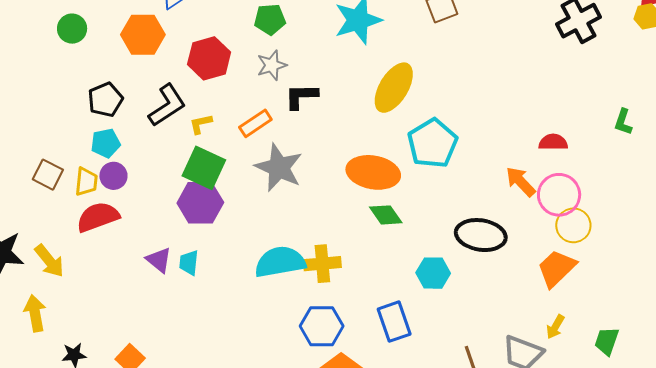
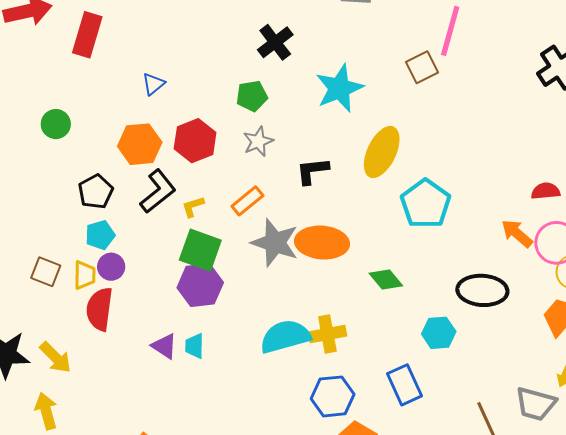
orange hexagon: (143, 35) -> (140, 144), moved
black L-shape: (301, 96) -> (312, 171), moved
orange ellipse: (373, 172) -> (322, 243), moved
red semicircle: (98, 217) -> (100, 309), turned -57

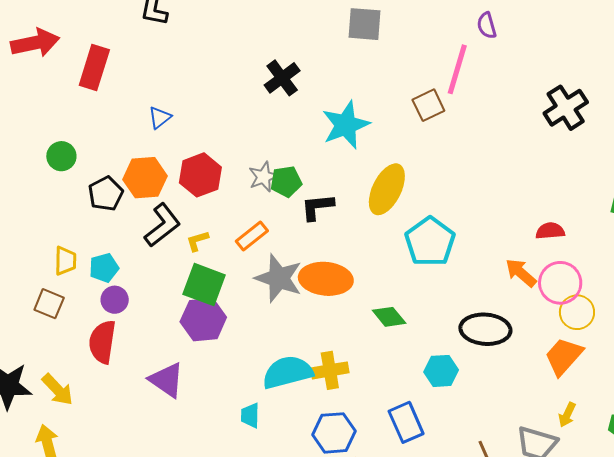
green pentagon: (252, 96) -> (286, 182), moved
black pentagon: (96, 192) -> (106, 194), moved
yellow trapezoid: (85, 275) -> (65, 261), moved
purple triangle: (164, 346) -> (167, 380), size x1.4
cyan trapezoid: (194, 346) -> (250, 415), moved

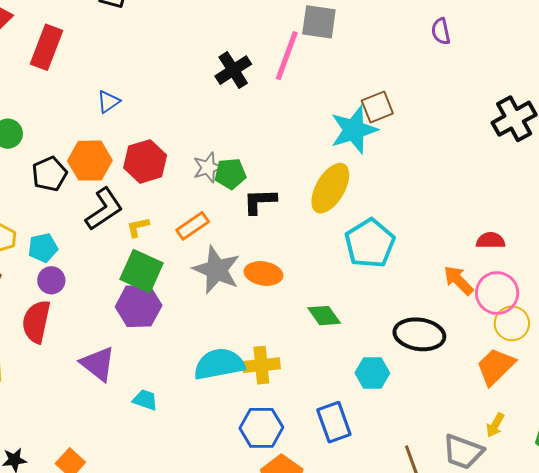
pink line: (457, 69) -> (287, 56), moved
cyan star: (346, 125) -> (354, 130), moved
orange ellipse: (326, 279) -> (263, 273), size x0.7
cyan trapezoid: (250, 415) -> (145, 400), moved, turned 104

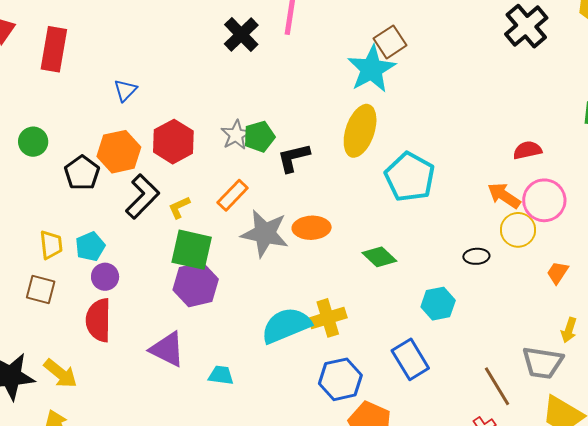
yellow circle: (512, 323) -> (518, 230), moved
black ellipse: (419, 334) -> (476, 256), size x0.5
orange trapezoid: (496, 367) -> (558, 273), size x0.6

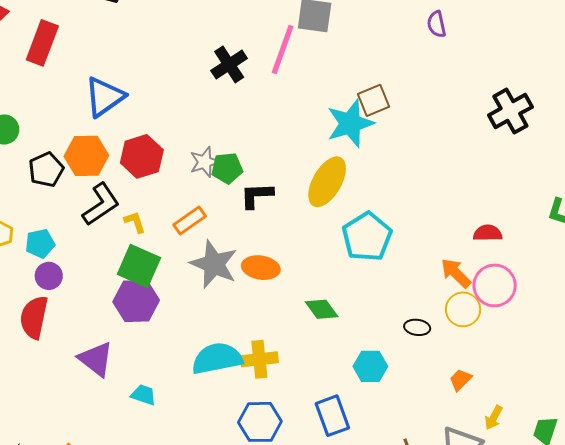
blue triangle: (125, 90) -> (105, 97), size x1.8
yellow L-shape: (179, 207) -> (135, 222), turned 85
orange trapezoid: (558, 273) -> (460, 380), moved

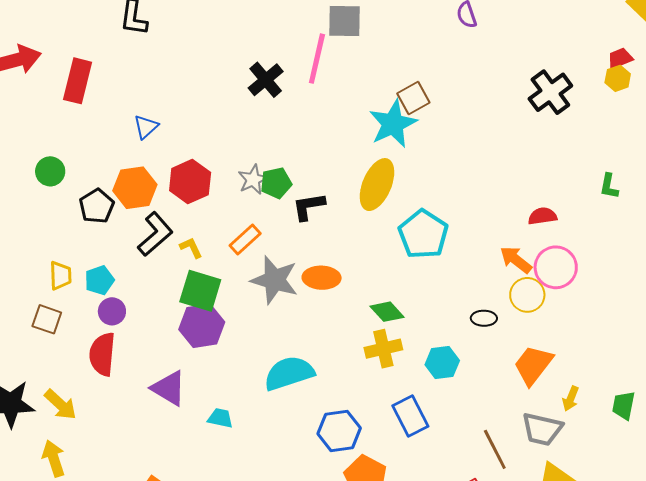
blue triangle: (105, 97) -> (146, 127), size x0.6
yellow cross: (259, 359) -> (383, 349), moved
orange trapezoid: (460, 380) -> (533, 365), size x1.8

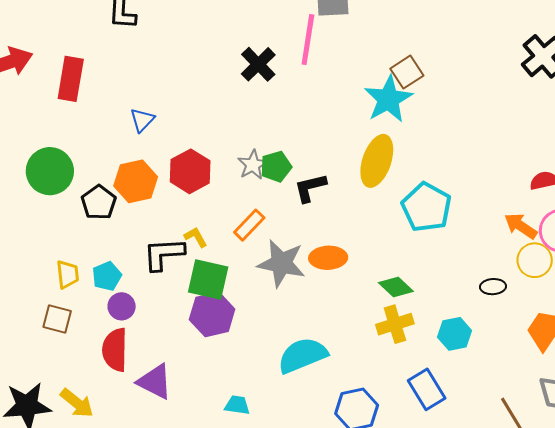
green circle: (50, 171) -> (50, 171), size x1.6
black L-shape: (155, 234) -> (164, 254), moved, turned -138
purple triangle: (169, 388) -> (155, 382), moved

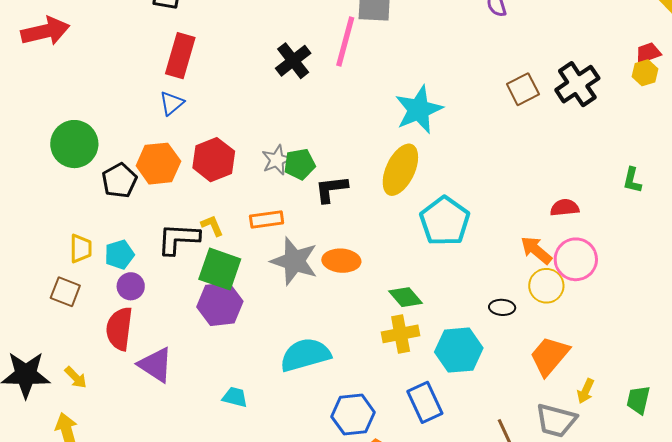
brown square: (407, 72) -> (523, 89), moved
red rectangle: (71, 79) -> (180, 56), moved
orange rectangle: (249, 225) -> (267, 220), turned 32
cyan hexagon: (455, 334) -> (459, 350), size x1.4
yellow arrow: (77, 403) -> (76, 377), size x0.7

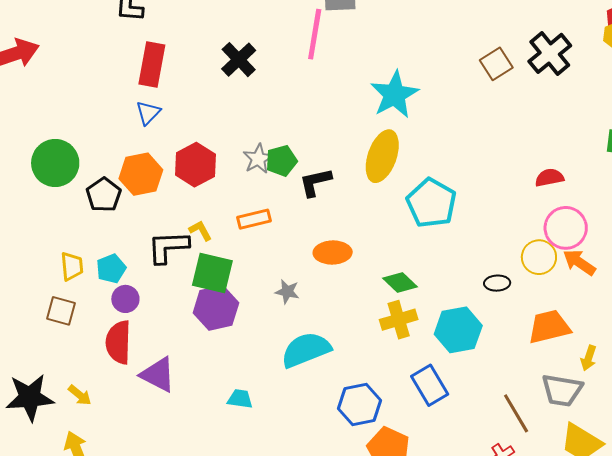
black cross: (293, 61) -> (239, 60), moved
orange arrow: (536, 250) -> (579, 262), moved
gray star: (294, 261) -> (287, 292), moved, size x0.5
orange trapezoid: (550, 356) -> (549, 327), turned 42

